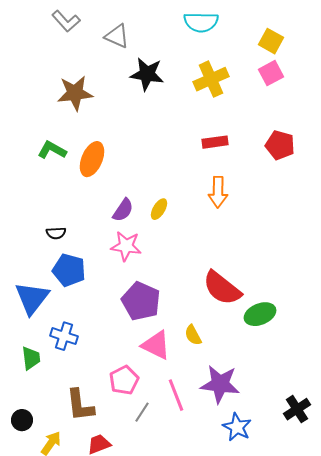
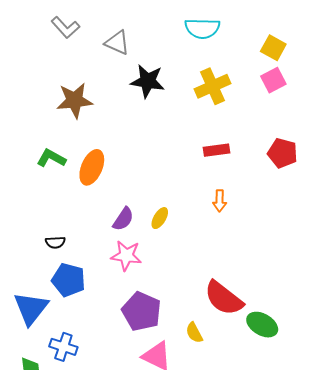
orange arrow: (218, 192) -> (220, 201), size x0.7
green ellipse: (260, 314) -> (262, 325), turned 52
yellow semicircle: (193, 335) -> (194, 333), moved

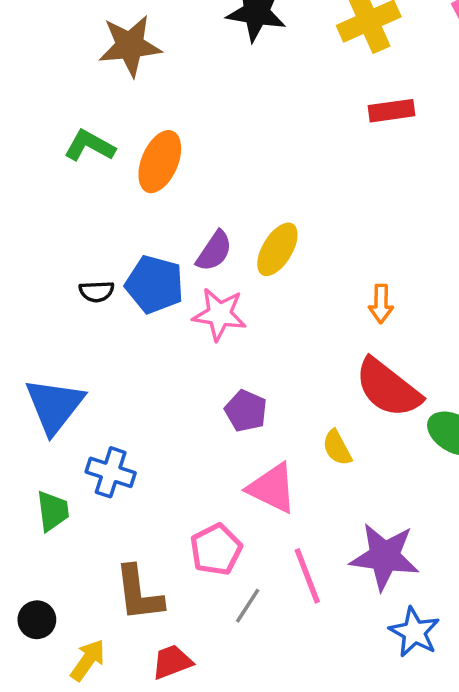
red rectangle: (217, 150) -> (391, 111), moved
orange arrow: (220, 201) -> (381, 304), moved
yellow ellipse: (160, 218) -> (277, 249), size x1.4
blue pentagon: (68, 280) -> (155, 284), moved
purple pentagon: (142, 311) -> (246, 411), size x0.6

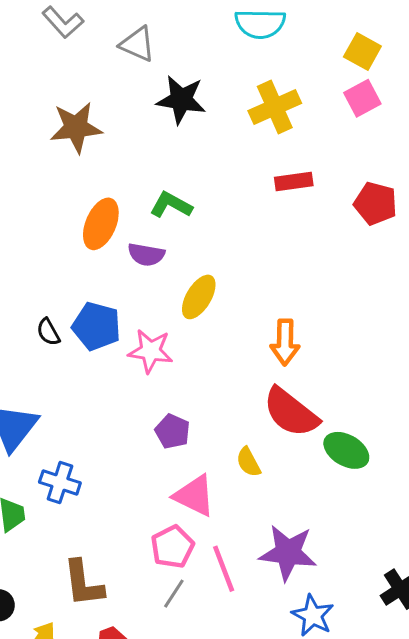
green L-shape: (90, 146) -> (171, 205), moved
purple semicircle: (214, 251) -> (146, 255), moved, turned 66
black semicircle: (97, 291) -> (48, 332), turned 64
orange arrow: (381, 304) -> (285, 342), size x1.4
pink pentagon: (216, 550) -> (172, 547), moved

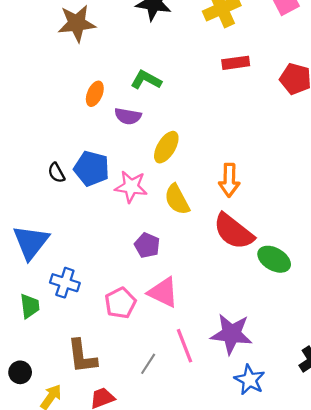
orange ellipse: (101, 224) -> (95, 94), size x0.7
yellow semicircle: (248, 462) -> (177, 199), moved, size x1.4
pink pentagon: (172, 547) -> (120, 303), moved

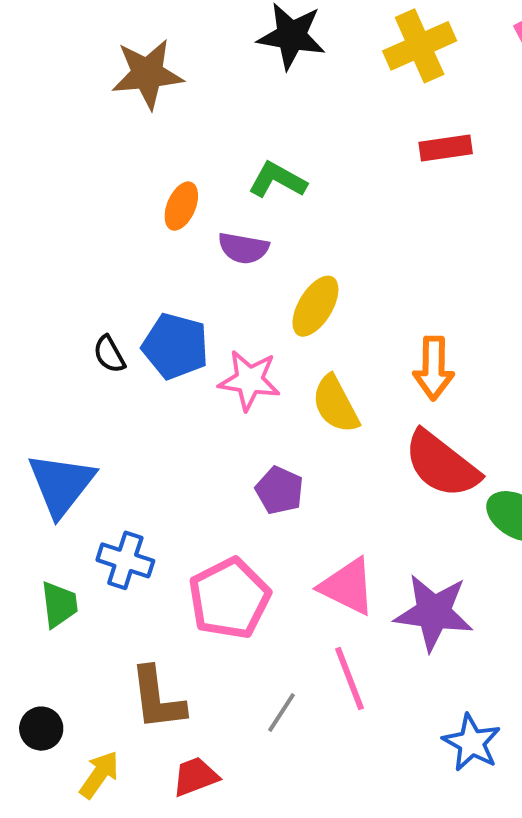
pink triangle: (163, 292) -> (348, 586), moved
pink pentagon: (120, 303) -> (229, 598), size x1.4
purple star: (231, 334) -> (434, 612), moved

